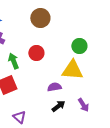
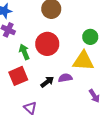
red circle: (36, 53) -> (47, 44), size x1.5
black arrow: (58, 106) -> (47, 82), moved

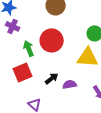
purple semicircle: (65, 78) -> (70, 84), moved

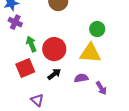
red circle: (52, 40) -> (54, 49), moved
purple semicircle: (70, 84) -> (81, 78), moved

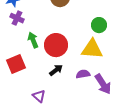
red square: (25, 68) -> (16, 64), moved
purple arrow: (101, 88) -> (103, 84), size x1.5

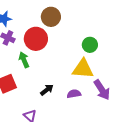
red circle: (56, 45) -> (36, 39), moved
purple arrow: (103, 84) -> (102, 90), moved

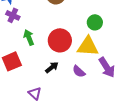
red circle: (36, 39) -> (60, 40), moved
purple semicircle: (74, 94) -> (79, 71), turned -128

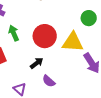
green circle: (95, 22) -> (89, 18), moved
purple semicircle: (79, 71) -> (49, 81), moved

